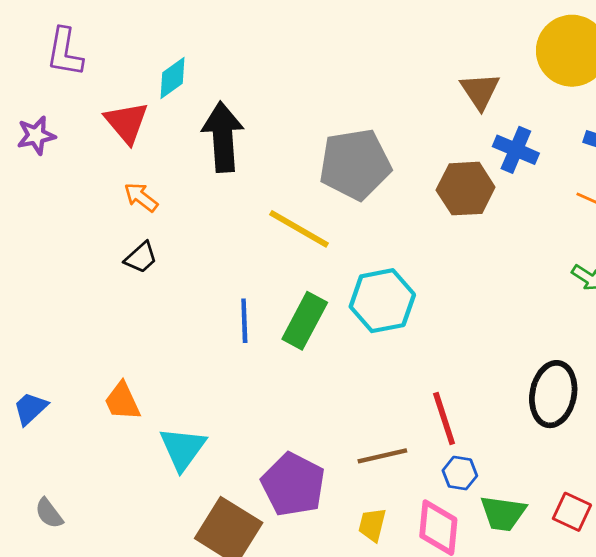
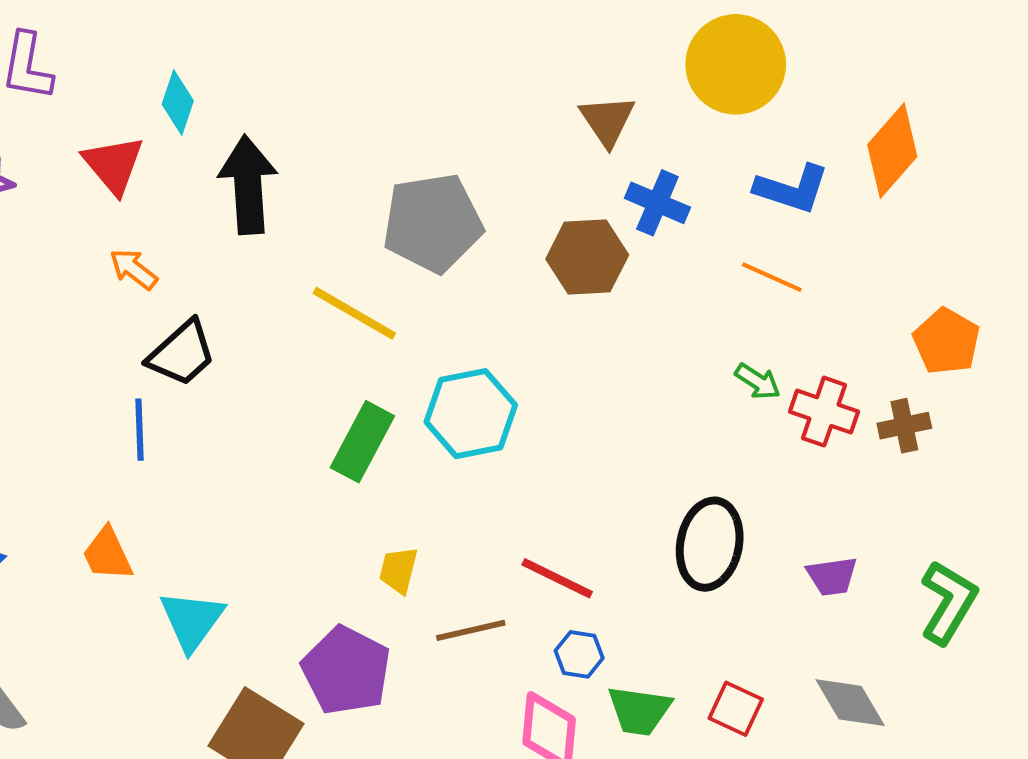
cyan diamond: (173, 78) -> (178, 102), turned -36
black trapezoid: (141, 258) -> (182, 353), moved, size x1.5
blue line: (244, 321) -> (140, 430), moved
red line: (444, 418) -> (557, 578), turned -46
yellow trapezoid: (372, 525) -> (398, 570), moved

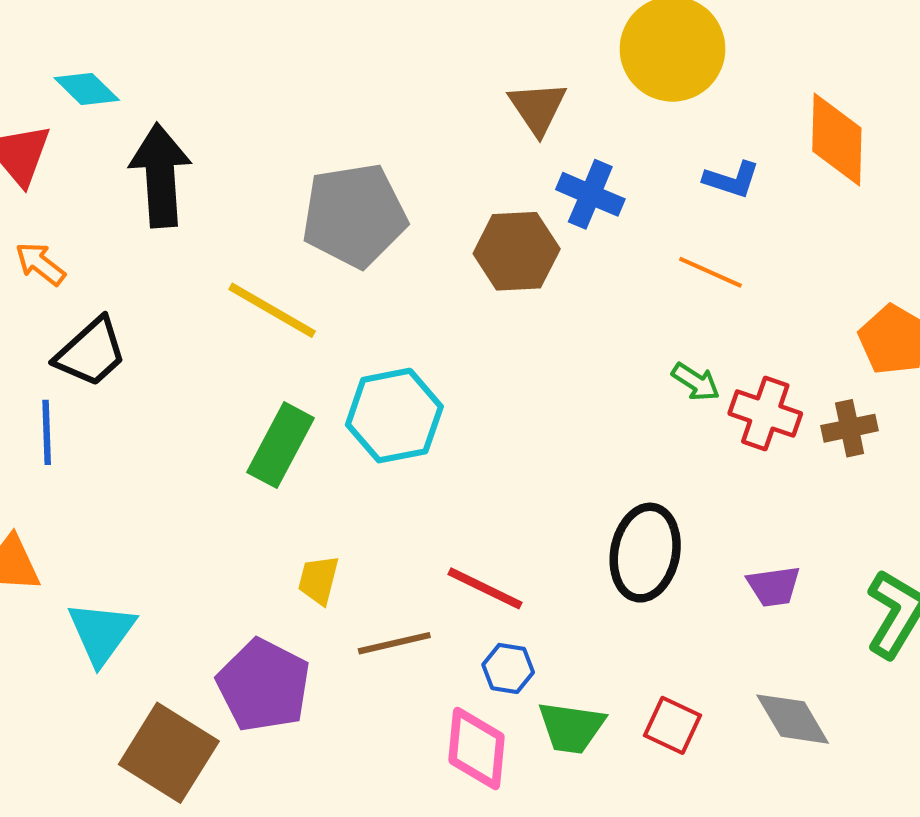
cyan diamond: (178, 102) -> (87, 89), turned -64
orange diamond: (892, 151) -> (837, 140), turned -40
blue L-shape: (792, 189) -> (732, 180), size x0.7

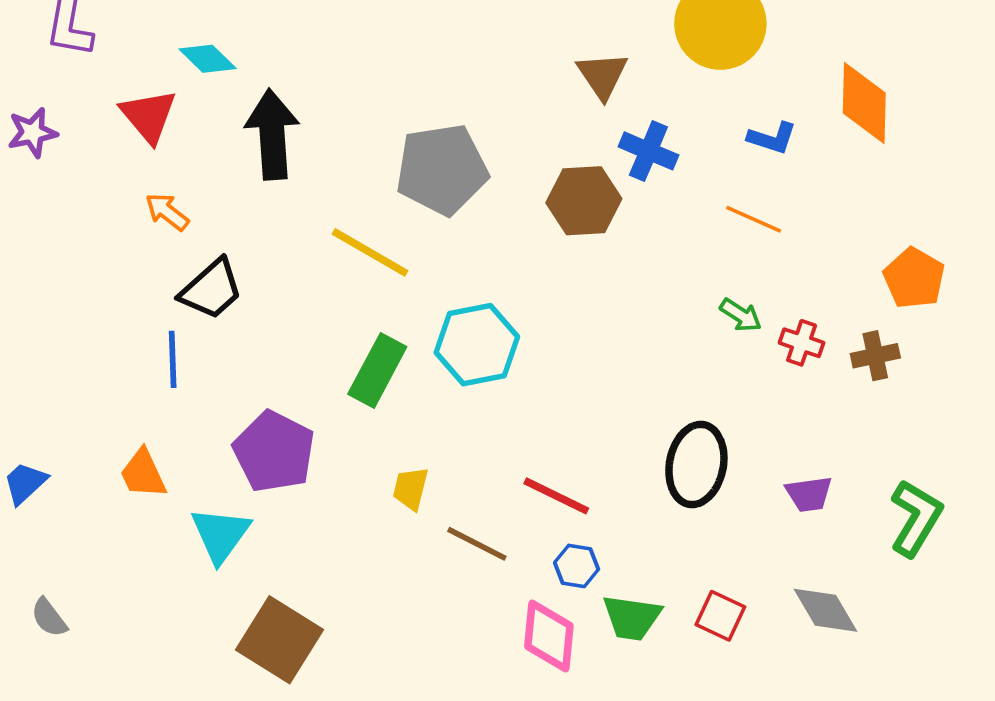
red cross: (765, 413) -> (802, 343), size x0.7
brown line: (394, 643) -> (477, 544), turned 40
purple pentagon: (264, 685) -> (274, 452), moved

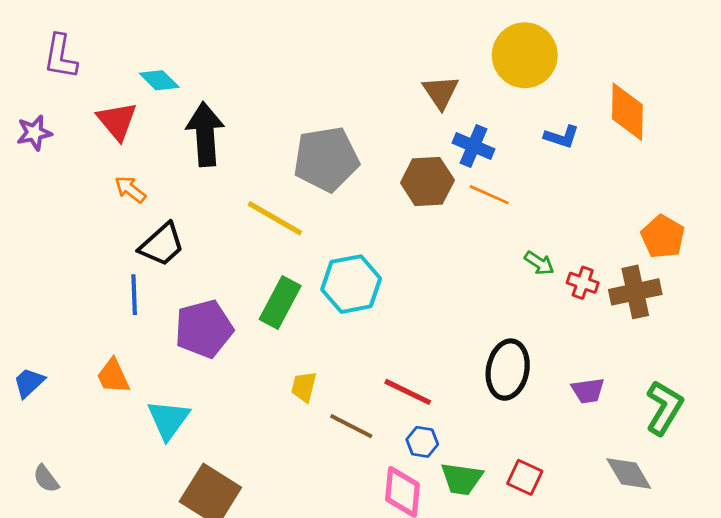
orange line: (754, 219) -> (489, 195), moved
brown cross: (875, 356) -> (635, 292), size x1.5
purple pentagon: (274, 452) -> (204, 329), moved, turned 30
gray diamond: (826, 610) -> (629, 473), moved

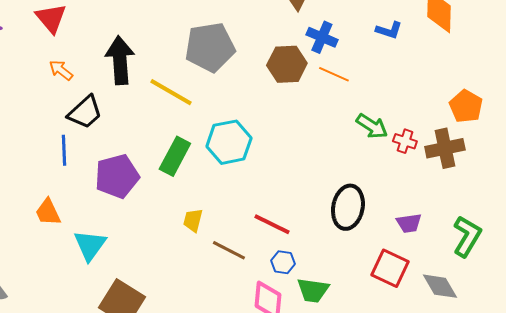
black arrow: (205, 134) -> (120, 60), moved
green arrow: (539, 263) -> (372, 126), size x1.4
red square: (525, 477) -> (390, 268), moved, size x1.4

